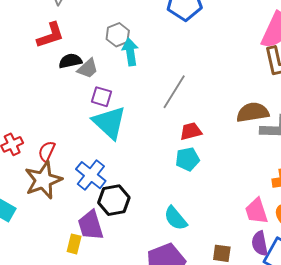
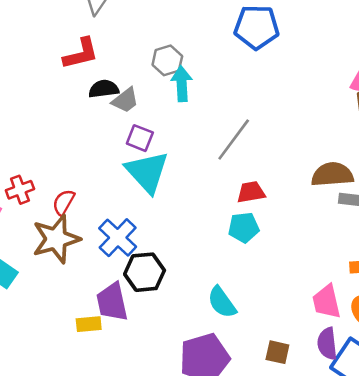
yellow rectangle: (74, 244) -> (89, 324), turned 66

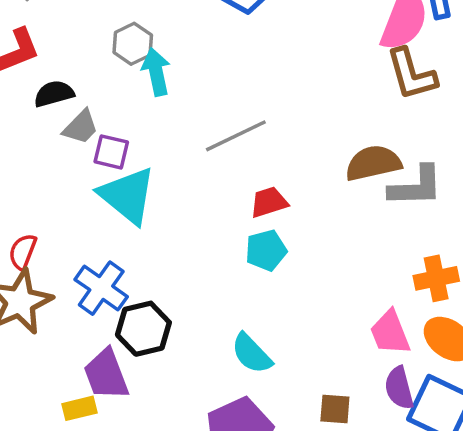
gray trapezoid: (125, 100) -> (81, 127), moved
gray line: (234, 140) -> (236, 136), turned 36

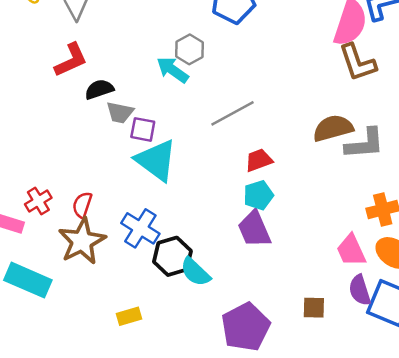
gray hexagon: (133, 44) -> (190, 49), moved
cyan arrow: (156, 72) -> (173, 70), turned -40
gray trapezoid: (81, 127) -> (120, 113), turned 60
cyan semicircle: (252, 354) -> (195, 272), moved
purple trapezoid: (106, 374) -> (254, 229), moved

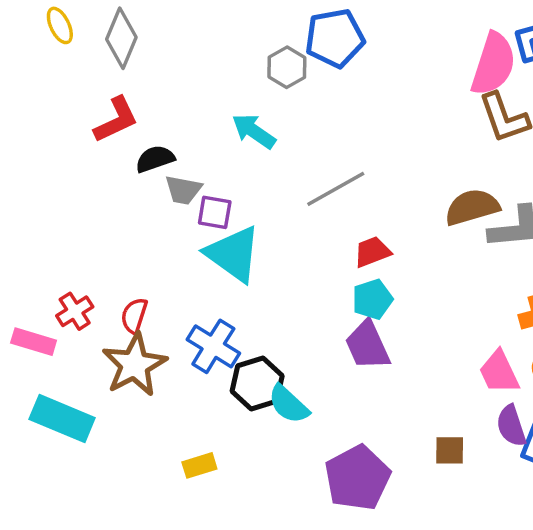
gray hexagon: (190, 49) -> (287, 67), moved

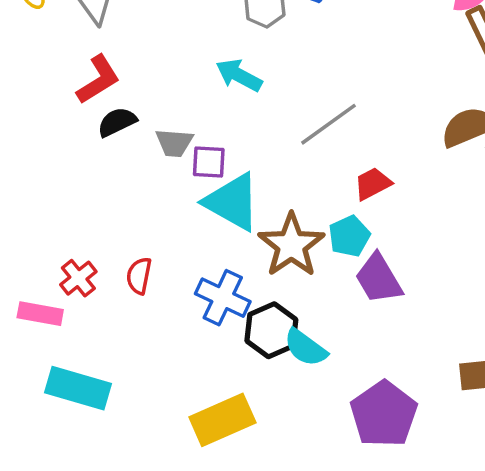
black semicircle: (155, 159) -> (117, 122), moved
cyan pentagon: (372, 299) -> (349, 236), moved
brown star: (134, 365) -> (291, 245), moved
yellow rectangle: (199, 465) -> (222, 420), size x1.8

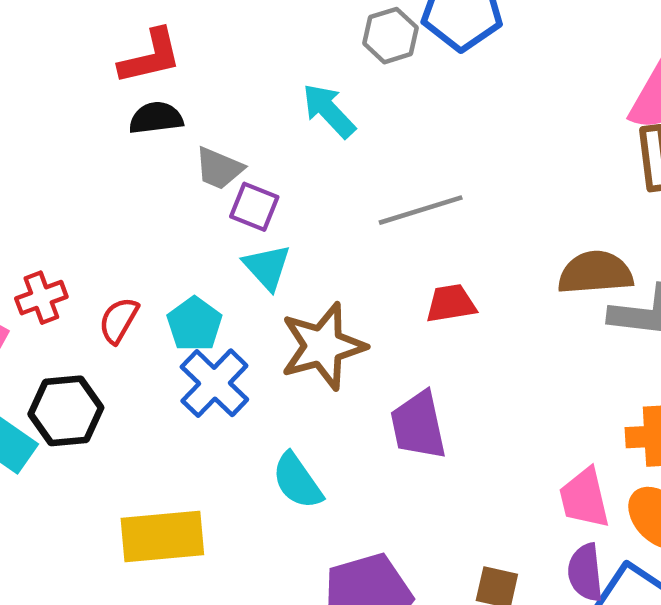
cyan triangle: (232, 202) -> (267, 267), size x0.6
cyan pentagon: (349, 236) -> (195, 324), moved, turned -30
black hexagon: (271, 330) -> (66, 411), moved

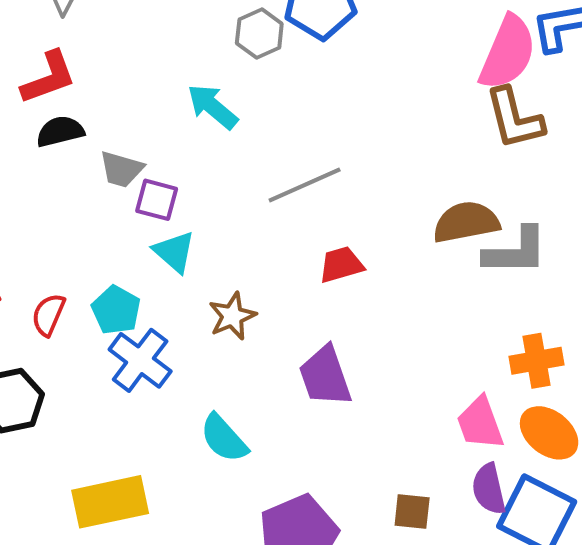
brown star: (323, 346) -> (232, 316), size x0.6

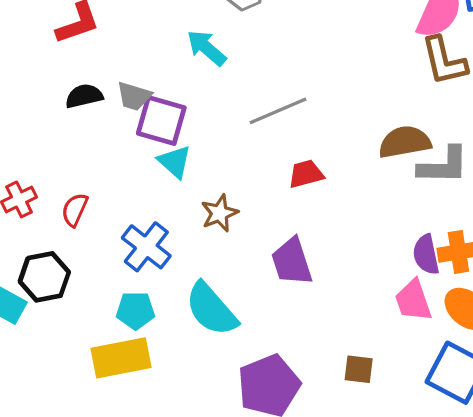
black semicircle: (60, 131) -> (84, 96), moved
purple square: (157, 200) -> (161, 121), size x1.5
cyan pentagon: (116, 310) -> (135, 311), moved, turned -30
cyan semicircle: (224, 438) -> (211, 309), size x1.4
purple semicircle: (489, 489) -> (426, 255), moved

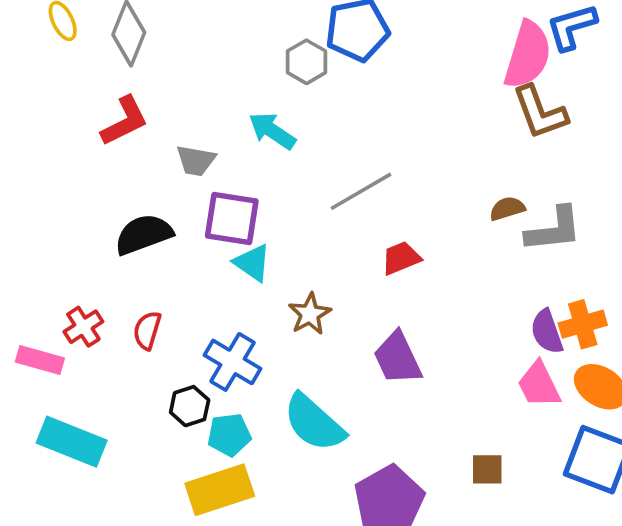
black semicircle: (84, 96) -> (144, 234), moved, size x1.4
gray trapezoid: (134, 96) -> (196, 161), moved
brown semicircle: (405, 142) -> (507, 209), size x0.6
black hexagon: (44, 277) -> (190, 406), moved, size x0.7

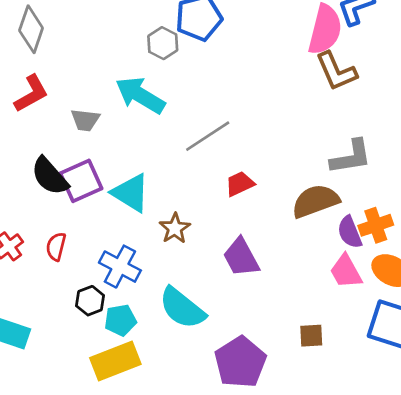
cyan arrow: (272, 131) -> (140, 95), size x1.4
brown semicircle: (507, 209) -> (315, 201), moved, size x1.8
purple square: (232, 218) -> (81, 181), moved, turned -30
black semicircle: (144, 234) -> (50, 176), turned -108
cyan triangle: (252, 263) -> (131, 193), size x1.4

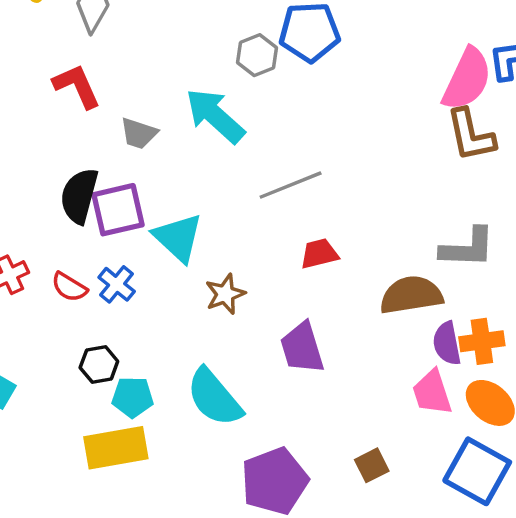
red L-shape: (31, 94) -> (77, 86), turned -96
black semicircle: (50, 176) -> (79, 196), turned 45
red semicircle: (56, 247) -> (69, 287), turned -84
blue cross: (120, 267) -> (117, 284), moved, size x0.7
brown square: (311, 336) -> (372, 465), turned -35

